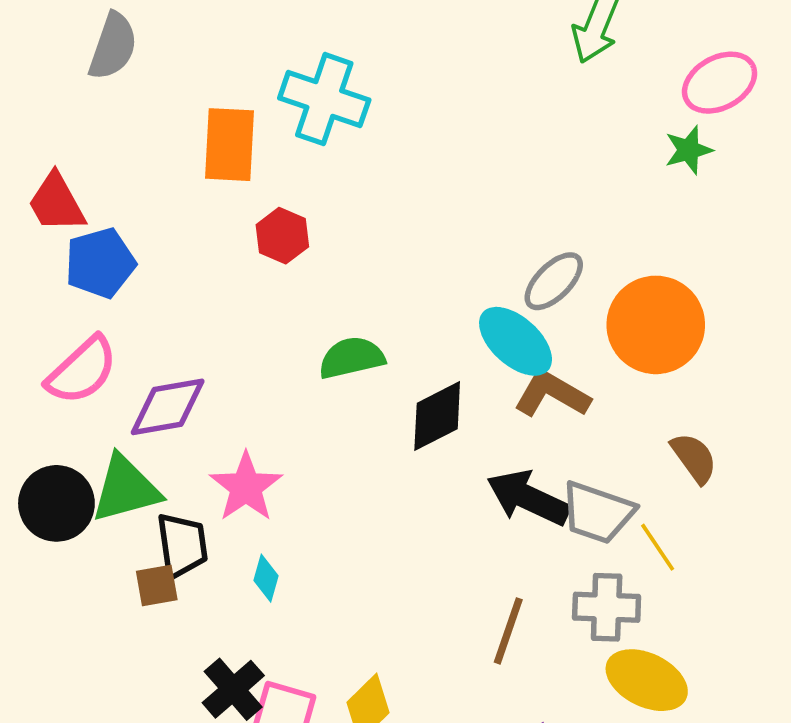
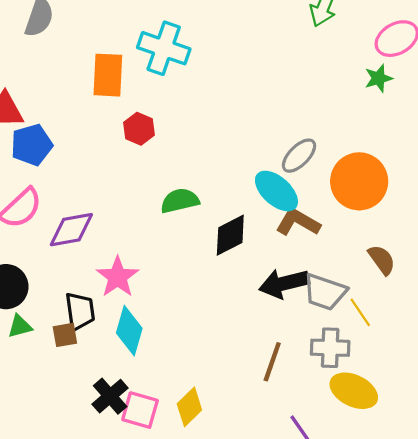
green triangle: (126, 489) -> (20, 326), moved, size x0.6
black arrow: (528, 498) -> (284, 283), turned -39
cyan diamond: (266, 578) -> (129, 331), size x1.8

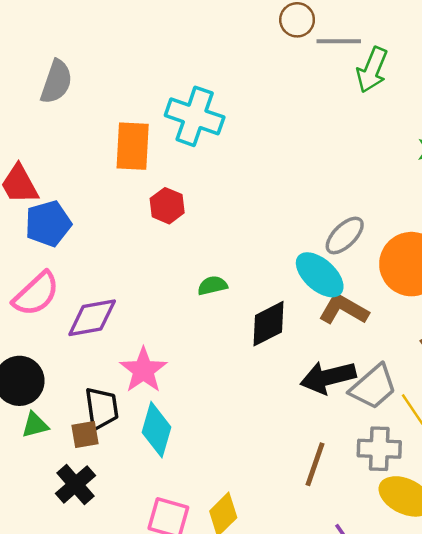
green semicircle: (180, 201) -> (212, 286), size x0.7
gray trapezoid: (325, 292) -> (373, 387), turned -60
black cross: (110, 396) -> (75, 485), moved

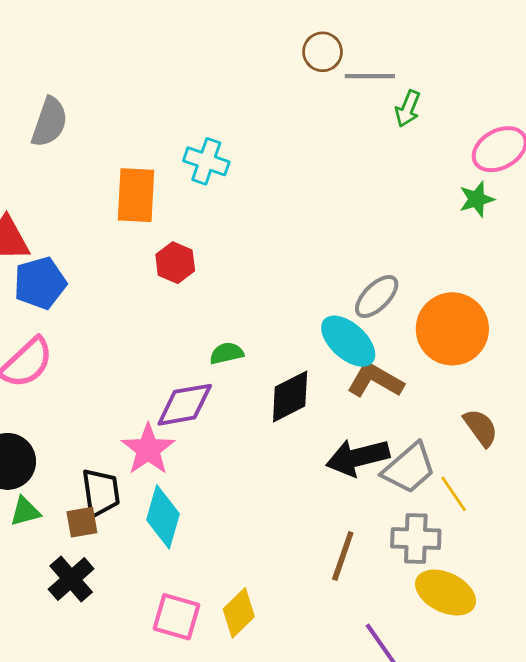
green arrow: (372, 70) -> (408, 109), size x0.7
cyan cross: (195, 116) -> (206, 161), size x0.7
purple diamond: (92, 318) -> (185, 405), moved

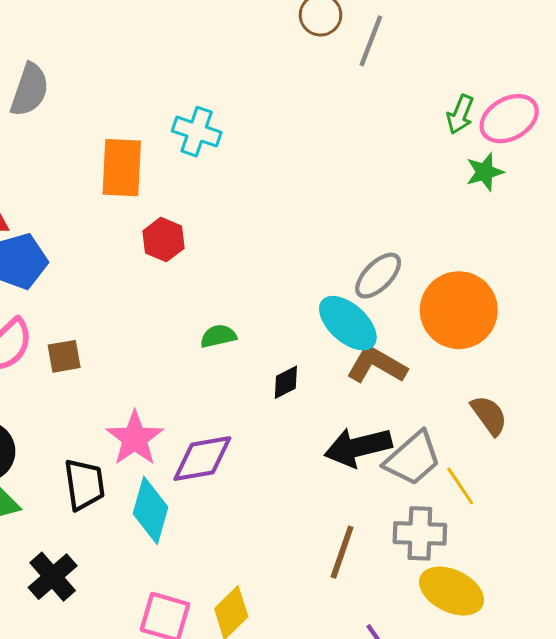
gray line: (370, 76) -> (371, 41), turned -69
green arrow: (408, 109) -> (460, 114), moved
black diamond: (290, 397) -> (286, 382), size x0.6
purple diamond: (185, 405) -> (202, 459), moved
brown square: (82, 522) -> (64, 356), moved

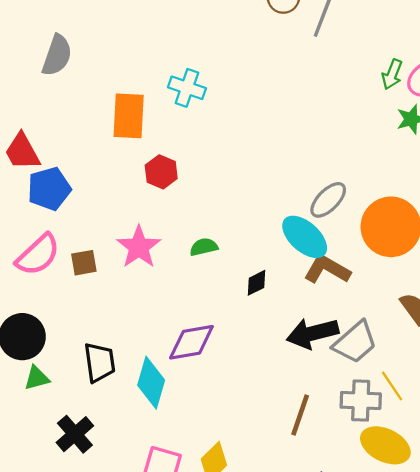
pink star: (135, 438) -> (139, 247), moved
yellow line: (460, 486) -> (392, 386), moved

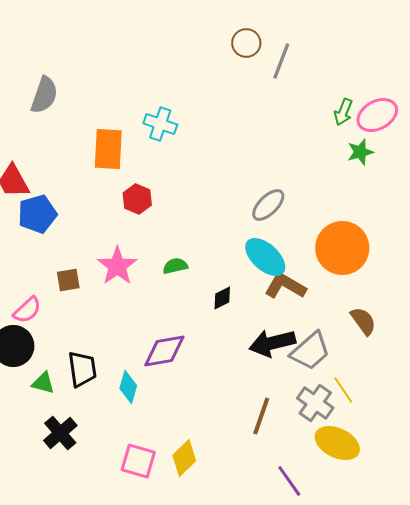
gray ellipse: (328, 200) -> (268, 205), moved
pink semicircle: (38, 255) -> (27, 310), moved, size x0.7
green triangle: (37, 378) -> (43, 383), moved, turned 30
cyan diamond: (151, 383) -> (128, 387), size x0.7
gray cross: (361, 401) -> (315, 403), turned 33

